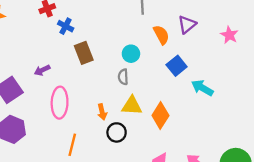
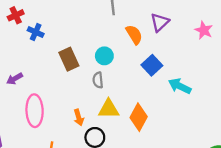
brown rectangle: (84, 53) -> (69, 59), moved

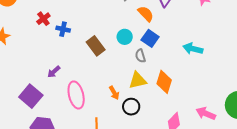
blue square: (152, 65) -> (150, 38), moved
gray semicircle: (98, 80) -> (140, 56), moved

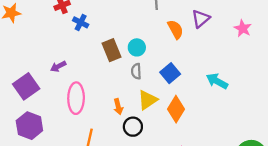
cyan circle: (125, 37) -> (137, 47), moved
blue square: (150, 38) -> (170, 73), moved
gray semicircle: (140, 56) -> (136, 71), moved
yellow triangle: (138, 80) -> (148, 100), turned -36

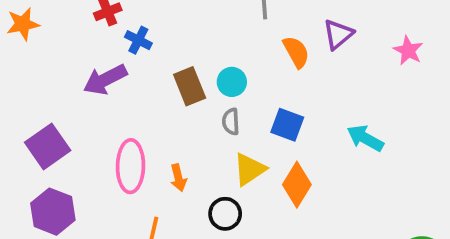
purple arrow: (58, 66) -> (105, 80), moved, size x1.6
blue square: (170, 73) -> (287, 125), turned -30
orange arrow: (118, 107) -> (178, 178), moved

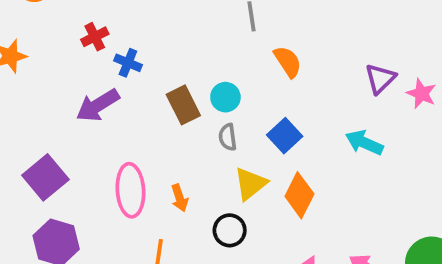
purple triangle: (338, 34) -> (380, 79), moved
pink star: (408, 50) -> (421, 94), moved
blue square: (287, 125) -> (285, 136), turned 32

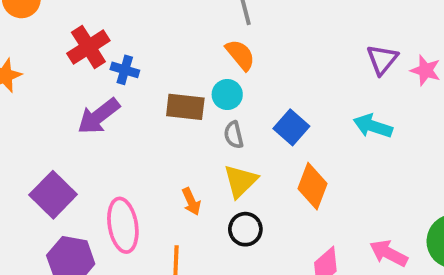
red cross: (95, 37) -> (88, 47), size x1.5
orange semicircle: (288, 62) -> (240, 55), moved
brown rectangle: (183, 105) -> (185, 107), turned -51
yellow triangle: (250, 184) -> (240, 181), moved
pink ellipse: (130, 190) -> (123, 225), moved

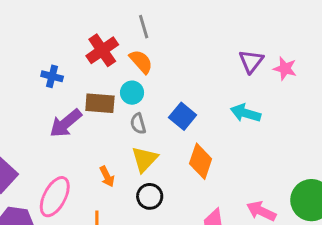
red cross: (88, 47) -> (102, 50), moved
purple arrow: (99, 116) -> (66, 123), moved
pink ellipse: (123, 225) -> (55, 197), turned 39

